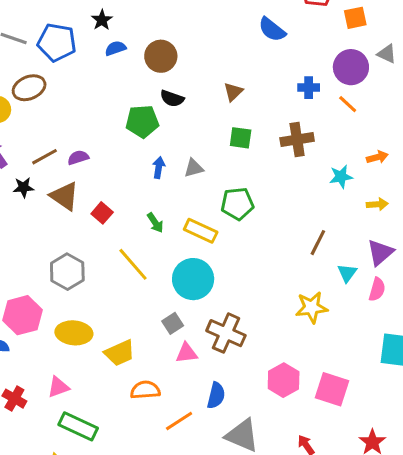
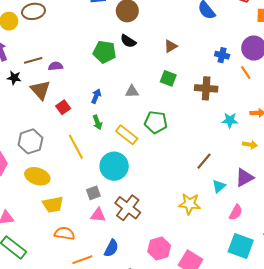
blue arrow: (159, 168) -> (96, 96), moved
pink semicircle: (377, 289) -> (236, 212), moved
yellow ellipse: (74, 333) -> (37, 176), moved

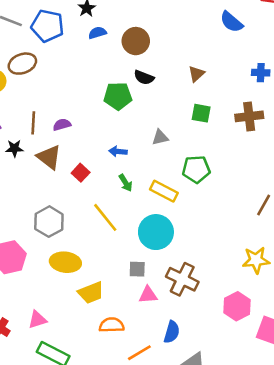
brown line: (33, 60) -> (33, 123), turned -60
blue arrow: (96, 96) -> (118, 151), turned -96
gray square: (93, 193) -> (137, 269), turned 32
pink hexagon: (159, 249) -> (237, 306), moved

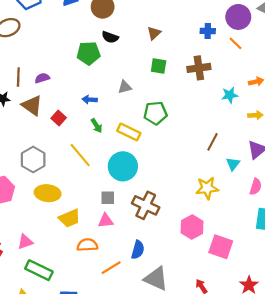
pink triangle: (148, 295) -> (106, 221), moved

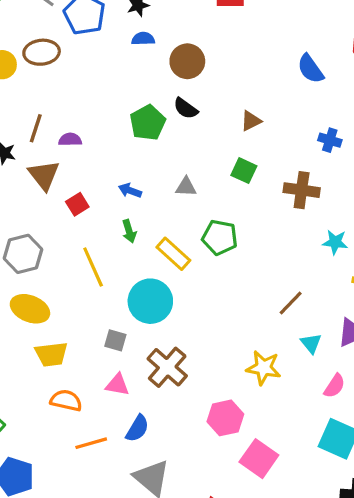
green pentagon: (89, 53) -> (148, 123), turned 30
cyan triangle: (233, 164) -> (311, 343), turned -32
pink triangle: (106, 221) -> (117, 385), moved

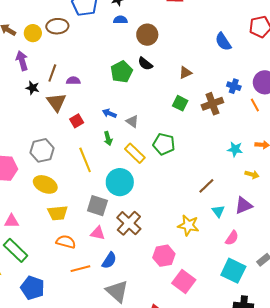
gray triangle: (186, 187) -> (132, 121), moved, turned 32
brown cross: (302, 190) -> (212, 104), moved, turned -30
gray square: (115, 340) -> (97, 206), size x1.5

